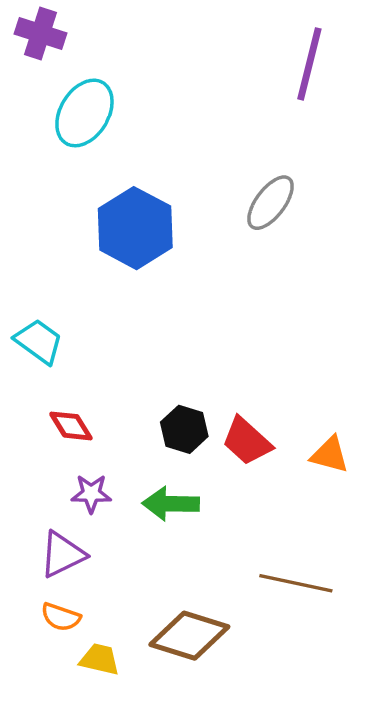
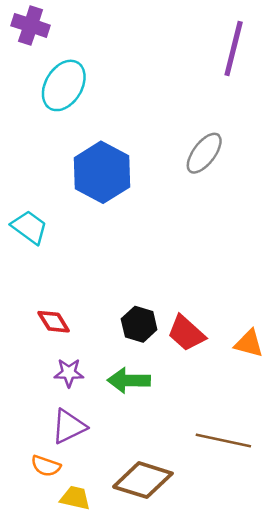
cyan trapezoid: (39, 341) -> (29, 227), moved
purple triangle: (62, 554) -> (69, 426), moved

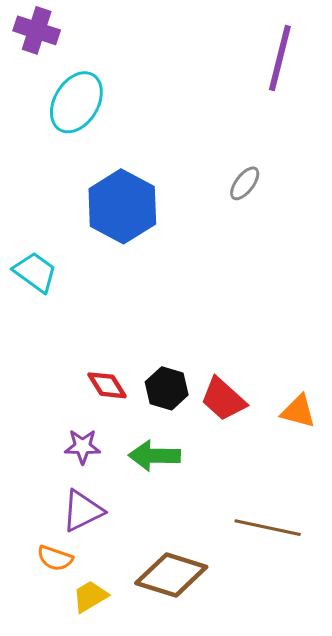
gray ellipse: (204, 153) -> (245, 183), size x0.7
red diamond: (54, 322) -> (107, 385), moved
yellow trapezoid: (75, 498) -> (90, 596), turned -44

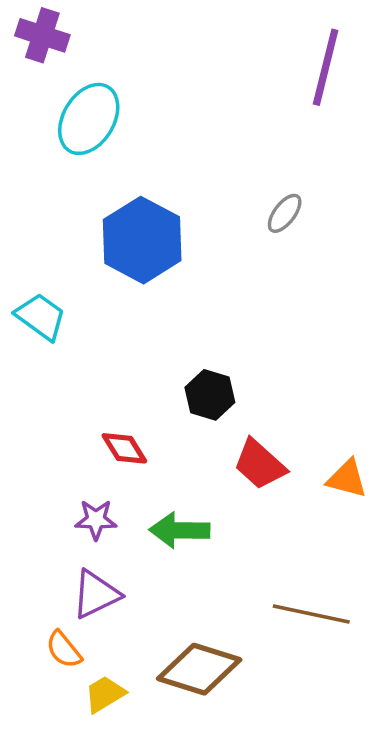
black hexagon: (167, 388) -> (210, 395), moved
orange semicircle: (55, 558) -> (64, 650), turned 32

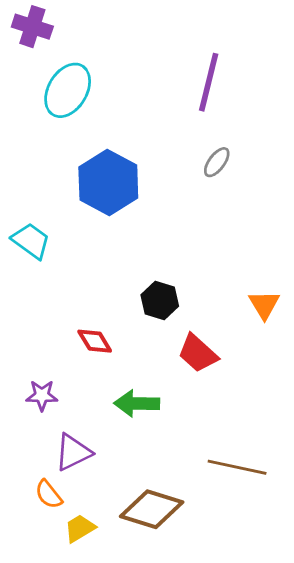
purple line: (326, 67) -> (209, 82), moved
orange triangle: (347, 479) -> (264, 305), moved, turned 44
purple star: (96, 520) -> (42, 395), moved

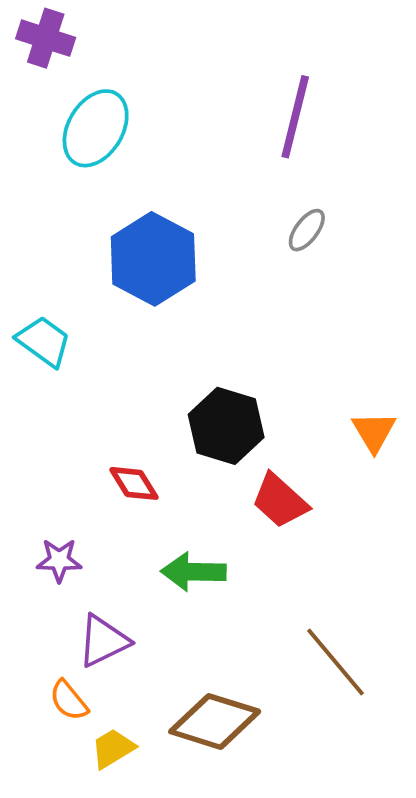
black hexagon: (160, 300) -> (226, 426), size x1.4
brown line: (237, 467) -> (336, 662), turned 38

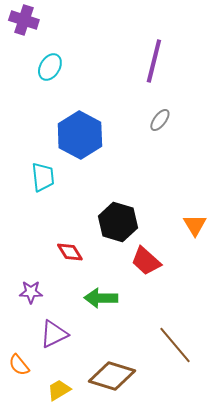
cyan ellipse: (96, 128) -> (50, 67), size x0.7
cyan trapezoid: (44, 341) -> (43, 177), moved, turned 48
orange semicircle: (69, 700) -> (19, 365), moved

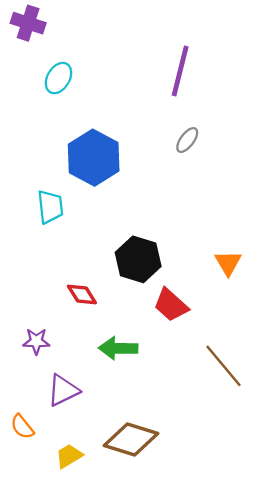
brown line: (175, 345) -> (223, 366), moved

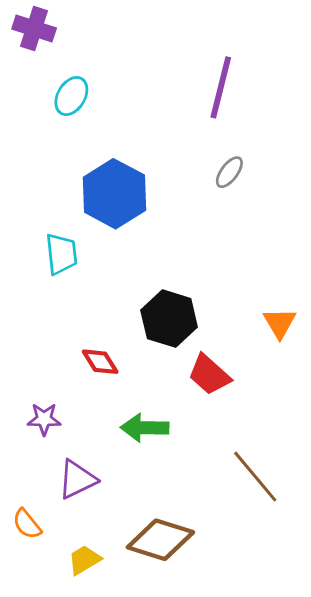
brown line: (223, 366) -> (255, 477), moved

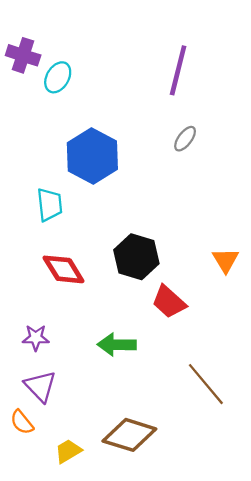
purple cross: (34, 29) -> (23, 55), moved
red diamond: (100, 362) -> (64, 269), moved, size x1.4
purple triangle: (77, 479) -> (40, 386), moved, turned -48

